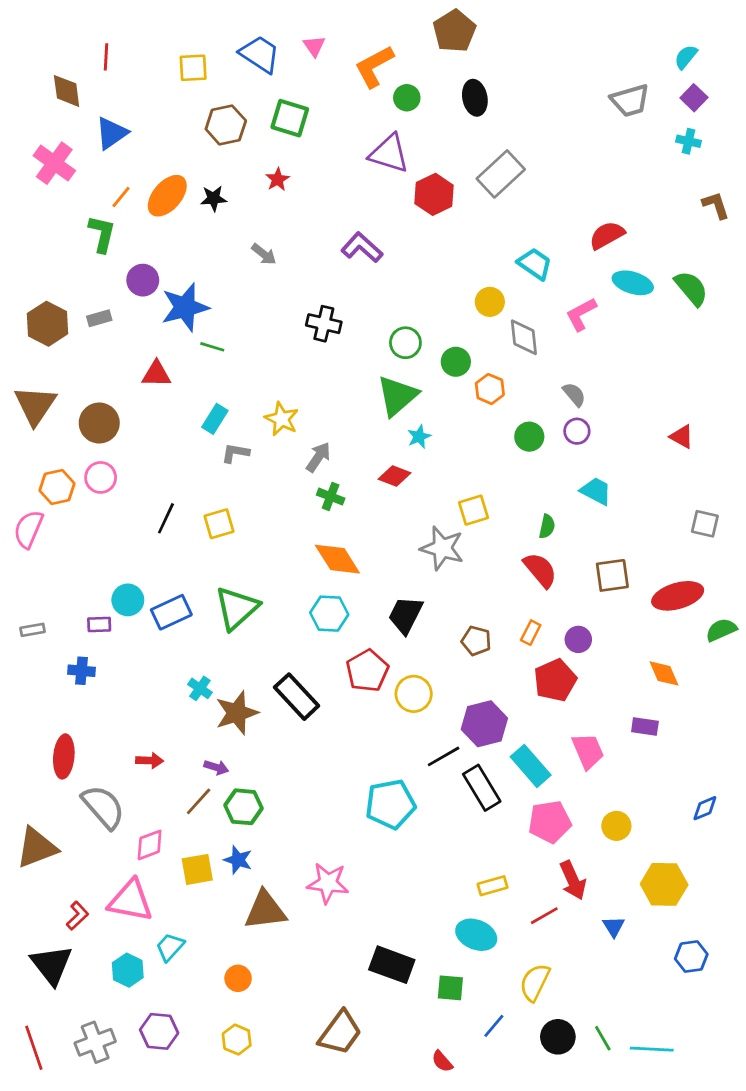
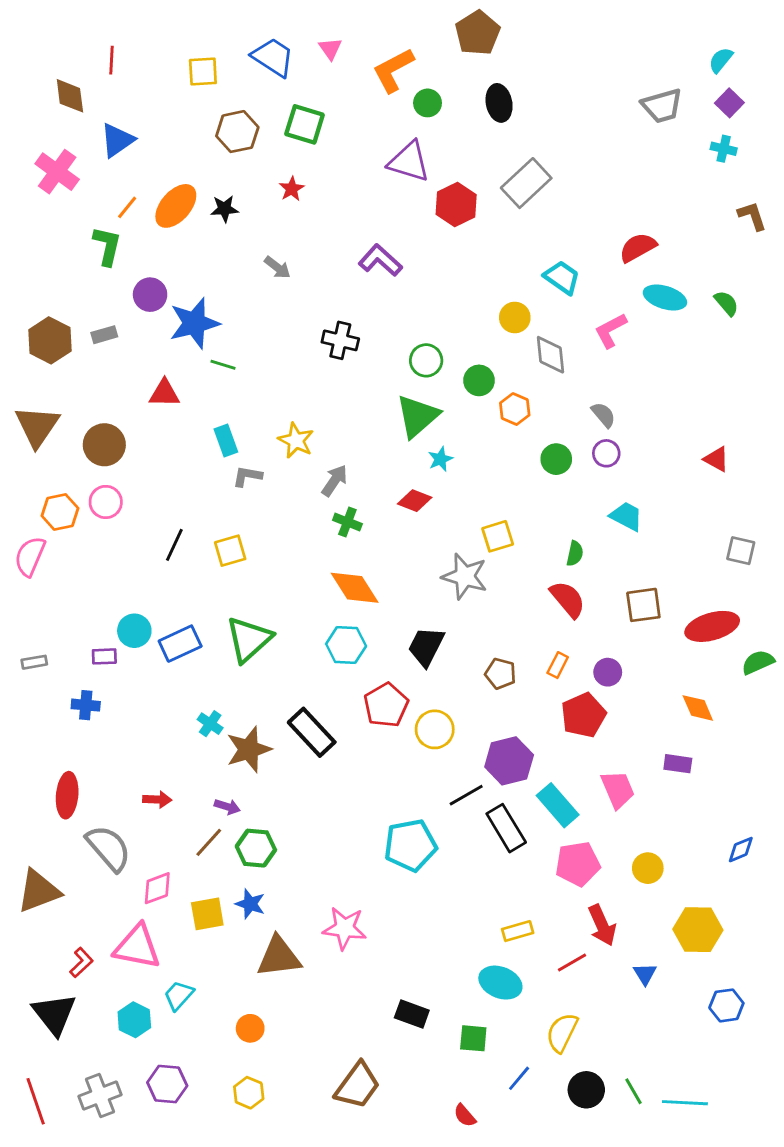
green semicircle: (691, 288) -> (726, 303), size x0.7
cyan rectangle: (215, 419) -> (226, 440), turned -52
black rectangle: (392, 965) -> (412, 1014), size x0.7

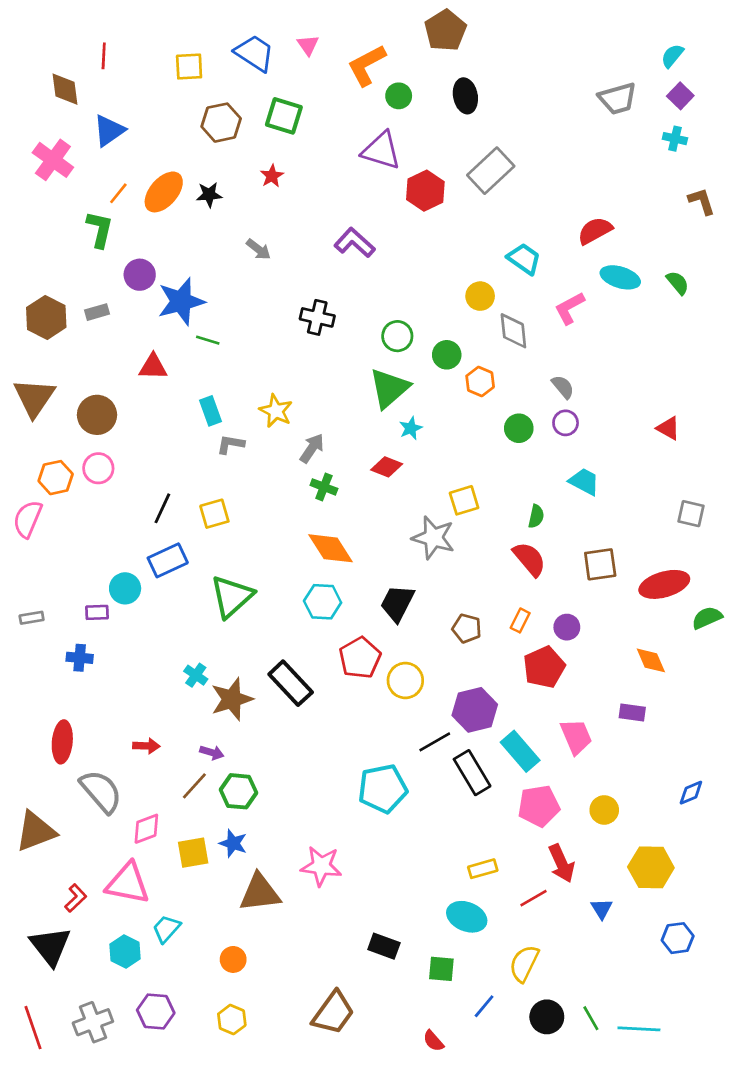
blue rectangle: (180, 644) -> (168, 560), moved

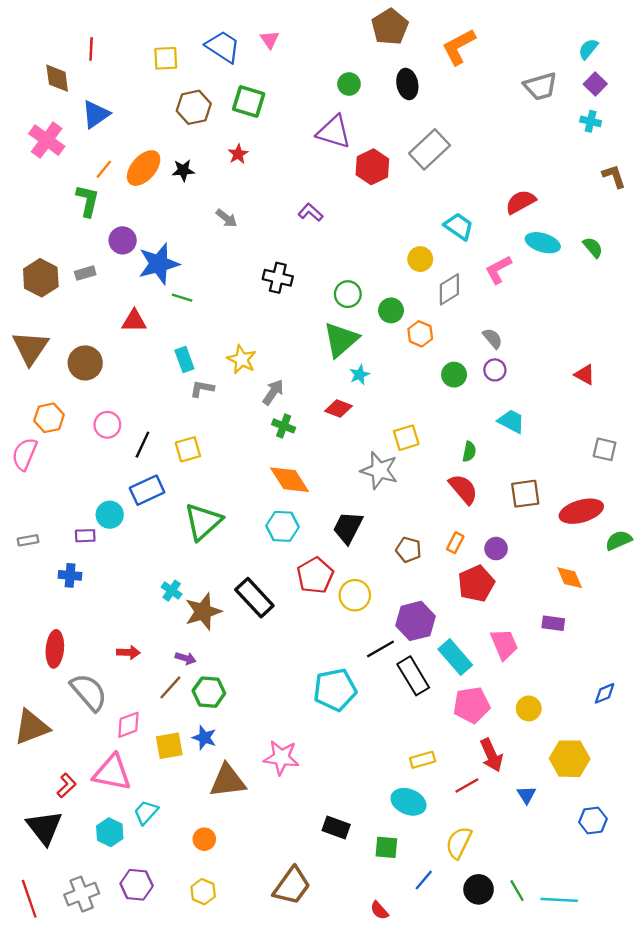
orange L-shape: (367, 65) -> (459, 47), moved
purple L-shape: (355, 243) -> (310, 212), size x0.7
gray diamond: (513, 331) -> (449, 289), turned 64
pink circle: (98, 468) -> (107, 425), moved

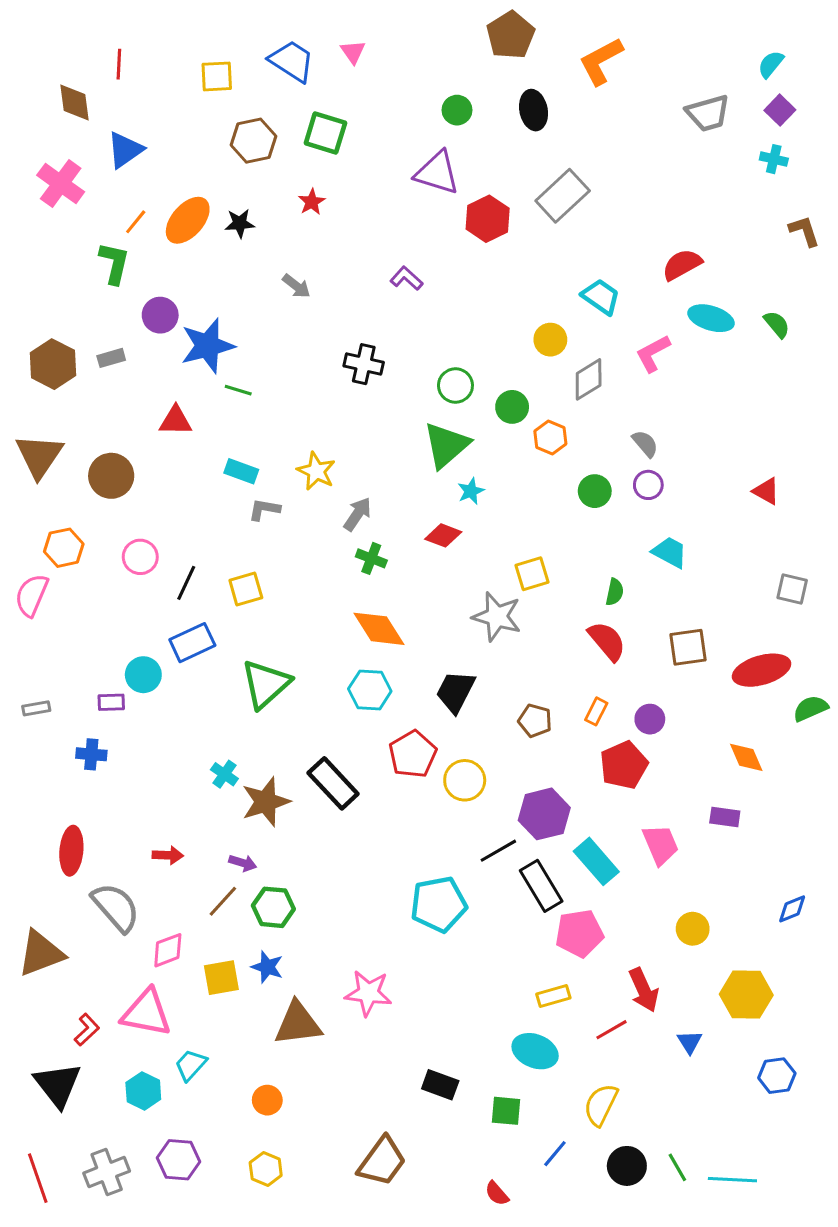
cyan rectangle: (184, 359) -> (241, 471), turned -50
pink pentagon: (472, 705) -> (579, 933), moved

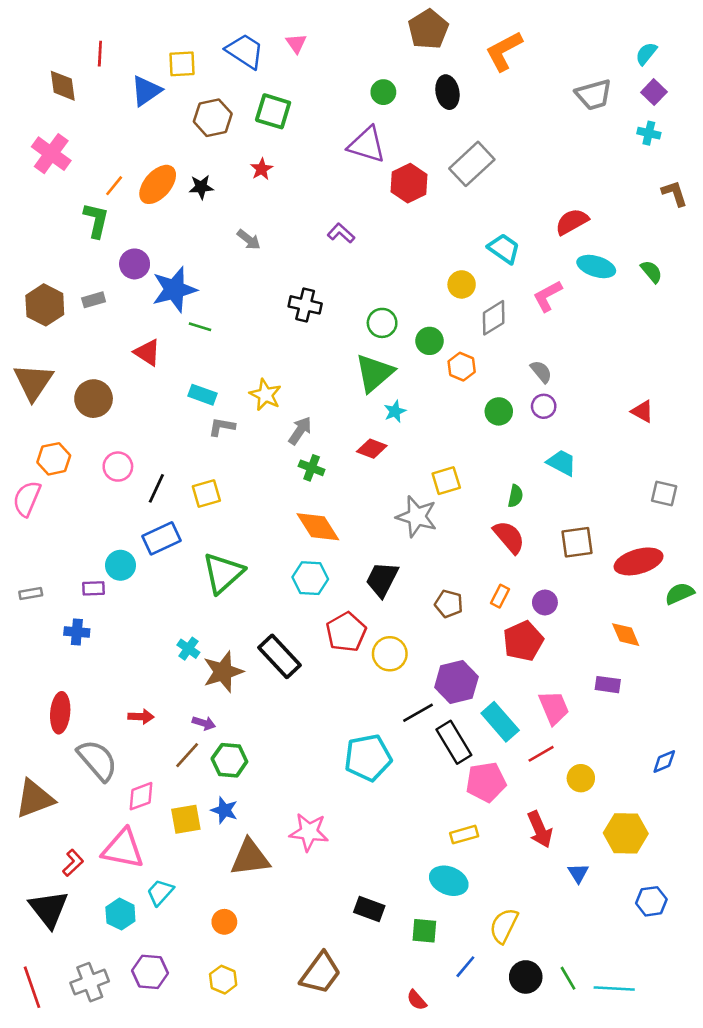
blue triangle: (125, 150) -> (146, 91), moved
red triangle: (175, 421) -> (147, 352), turned 32
red line: (612, 1030) -> (541, 754), moved

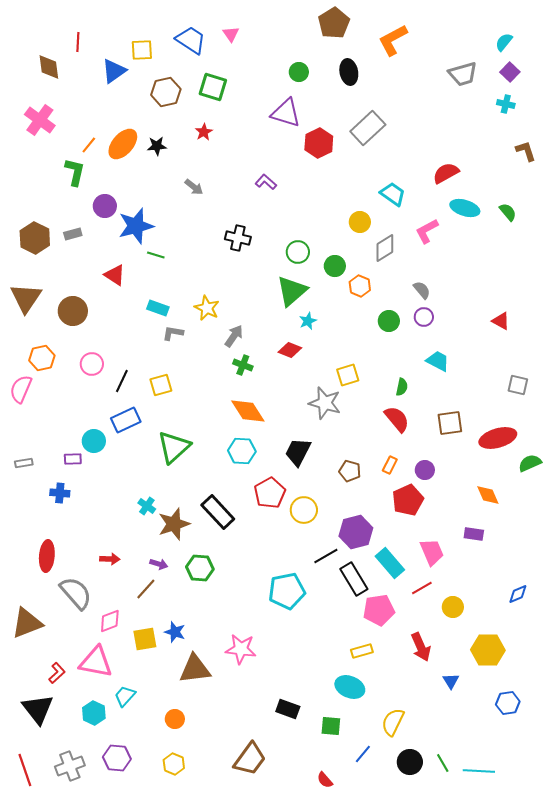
green hexagon: (229, 760) -> (200, 568), moved

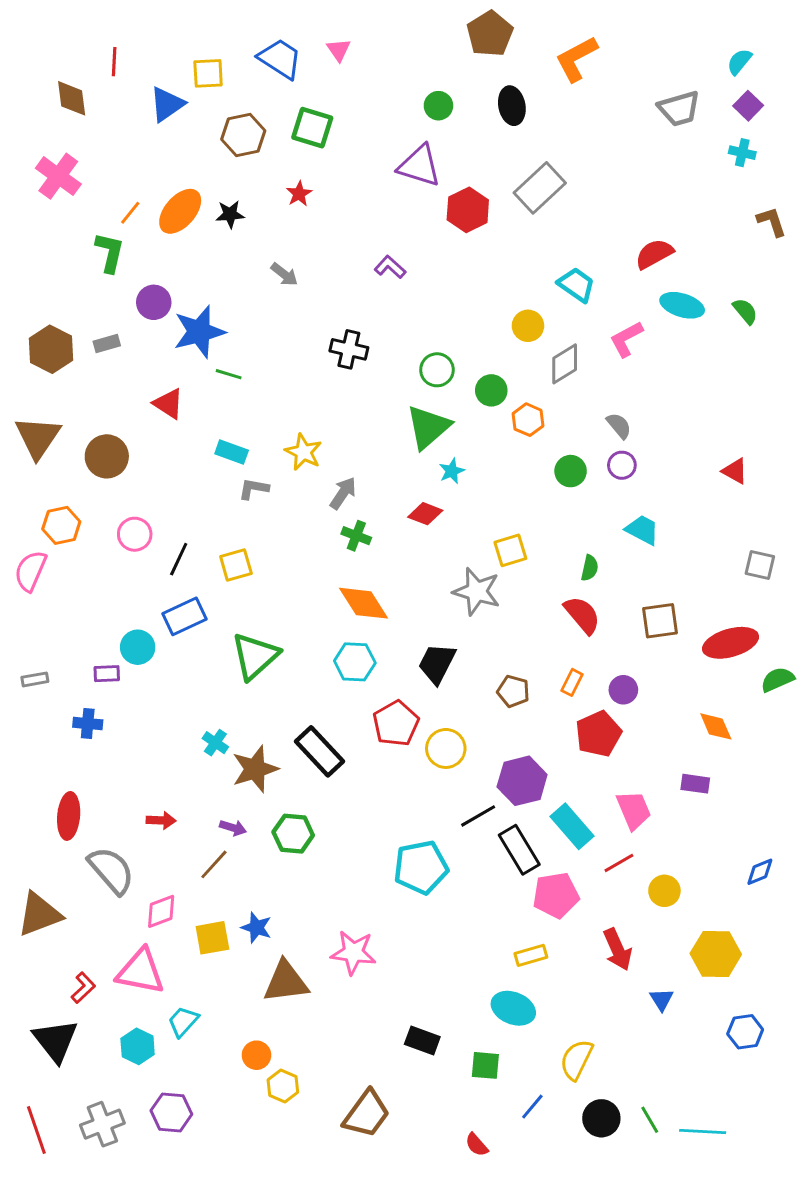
yellow hexagon: (174, 764) -> (283, 1086), moved

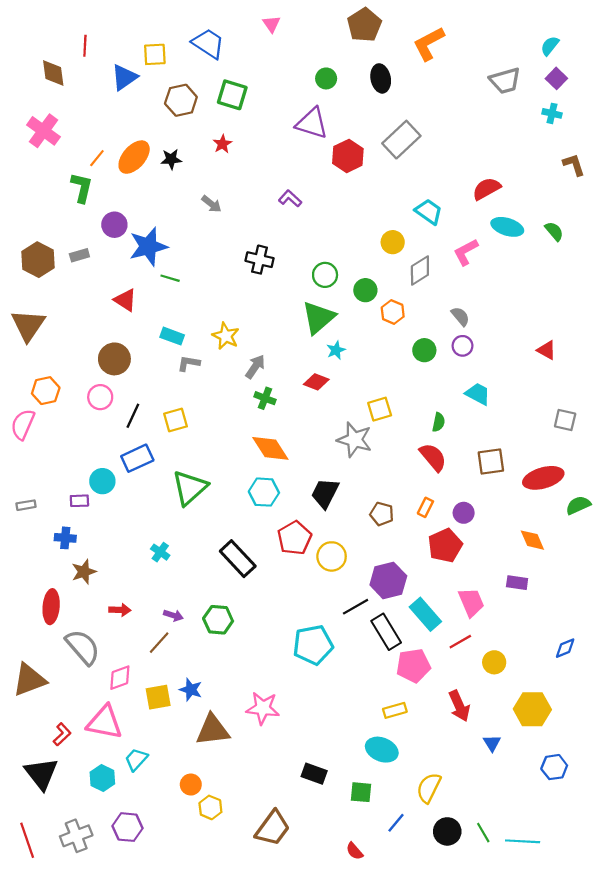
pink triangle: (339, 50) -> (272, 24), moved
brown circle: (107, 456) -> (114, 359), moved
brown star: (255, 769) -> (84, 572), moved, size x0.7

